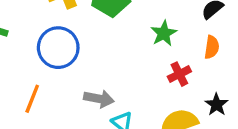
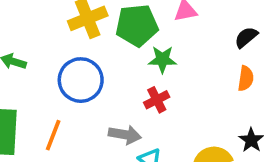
green star: (164, 33) -> (162, 59), moved, turned 30
red cross: (179, 74) -> (157, 100), moved

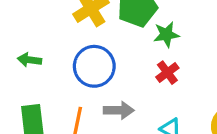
gray arrow: (125, 135) -> (119, 110), moved

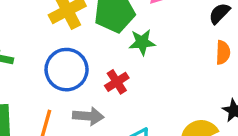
red cross: (167, 73) -> (117, 82), moved

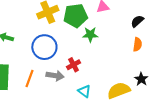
red cross: (117, 82) -> (74, 65), moved

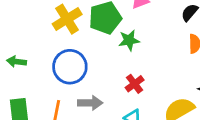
red cross: (74, 65) -> (135, 84), moved

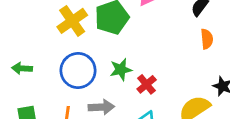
green star: (129, 40) -> (121, 70), moved

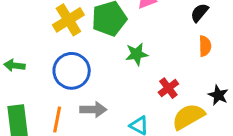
green star: (121, 70) -> (137, 54), moved
red cross: (147, 84) -> (168, 88), moved

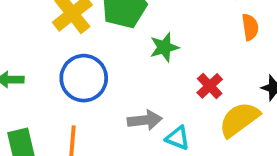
gray arrow: (93, 110) -> (145, 120), moved

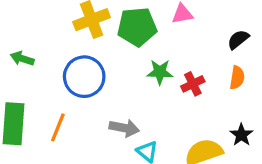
red cross: (210, 86) -> (193, 84), moved

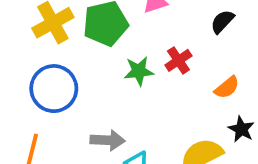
orange semicircle: (237, 78) -> (227, 88), moved, turned 50
red cross: (193, 84) -> (178, 60), moved

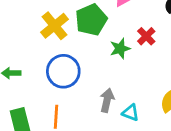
gray arrow: (108, 140) -> (107, 100), turned -70

